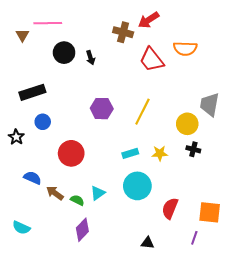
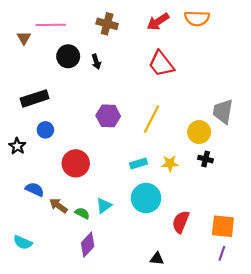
brown cross: (123, 32) -> (107, 24), moved
orange semicircle: (185, 48) -> (197, 18), moved
purple line: (194, 238) -> (222, 253), moved

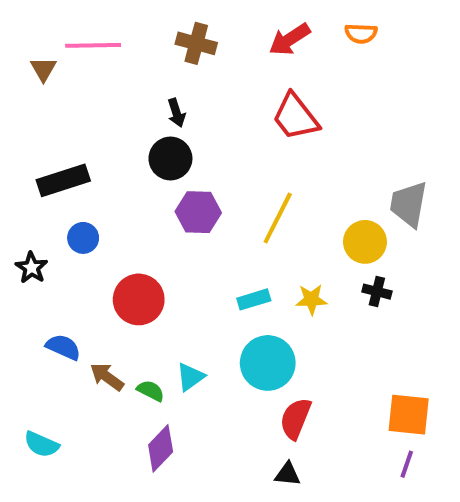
orange semicircle: (197, 18) -> (361, 33), size x0.7
black circle: (68, 56) -> (170, 159), moved
red semicircle: (181, 222) -> (296, 419), moved

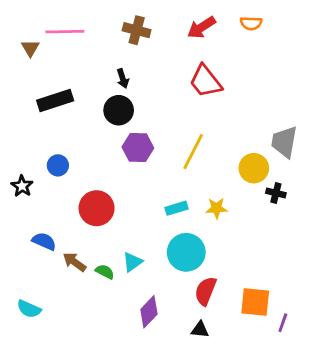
black rectangle: (63, 180) -> (55, 101), moved
black cross: (377, 292) -> (276, 193), moved
orange square: (409, 415) -> (255, 302), moved
purple diamond: (161, 448) -> (149, 312), moved

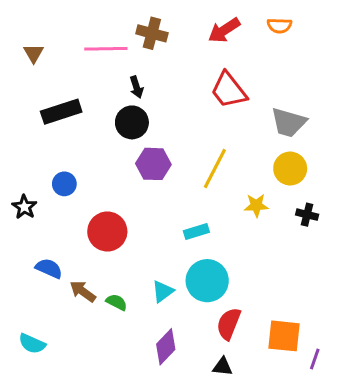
pink line: (65, 32) -> (106, 49), moved
gray trapezoid: (284, 142) -> (289, 122), moved, turned -84
yellow circle: (254, 168) -> (290, 169), moved
yellow star: (217, 208) -> (256, 205), moved
cyan triangle: (132, 262) -> (163, 291), moved

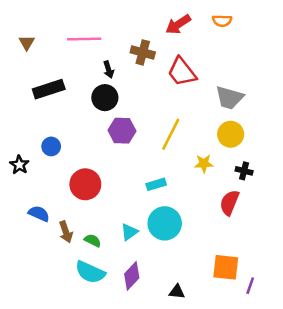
brown cross: (152, 33) -> (143, 52), moved
brown arrow: (83, 291) -> (66, 232), turned -145
red semicircle: (229, 324) -> (229, 203), moved
cyan semicircle: (32, 344) -> (90, 272), moved, size x1.4

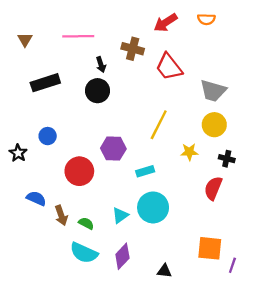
purple hexagon: (122, 131) -> (113, 149), moved

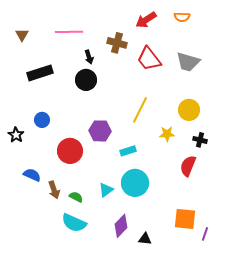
gray trapezoid: (213, 91) -> (188, 62), moved
purple diamond: (122, 256) -> (121, 226), moved

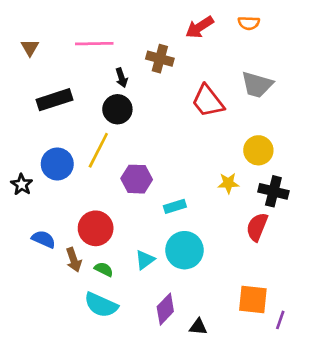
red trapezoid: (149, 59) -> (208, 101), moved
yellow line: (140, 110) -> (98, 150), moved
blue circle: (42, 120) -> (57, 164), size x1.5
black cross: (200, 140) -> (273, 191), size x1.5
red circle: (70, 151) -> (96, 228), moved

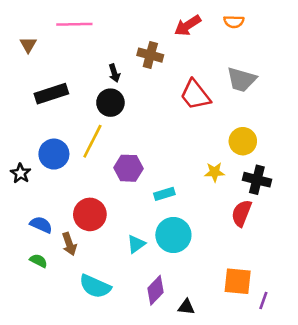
pink line: (94, 44) -> (74, 24), moved
green semicircle: (104, 269) -> (38, 261), moved

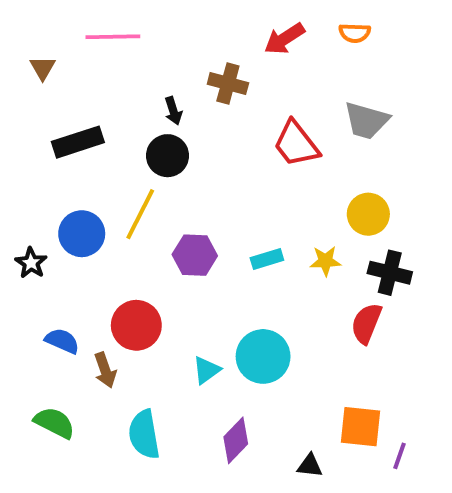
cyan rectangle: (164, 194) -> (267, 259), moved
green semicircle: (38, 261) -> (54, 423), moved, size x1.5
cyan semicircle: (95, 286) -> (144, 434), turned 56
black triangle: (186, 307) -> (310, 466), moved

